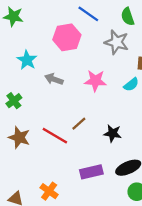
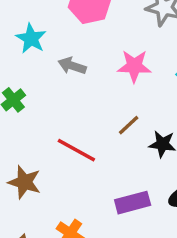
brown line: (79, 124) -> (129, 125), moved
brown star: (19, 137) -> (24, 182), moved

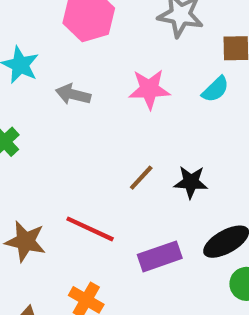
brown line: (129, 125) -> (141, 178), moved
red line: (76, 150) -> (90, 229), moved

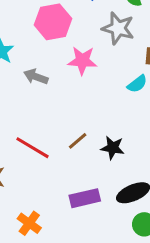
pink star: (149, 89) -> (82, 61), moved
red line: (90, 229) -> (32, 148), moved

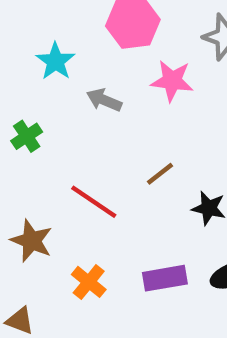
brown line: (78, 141) -> (160, 174), moved
orange cross: (29, 223) -> (89, 282), moved

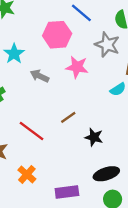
purple rectangle: (165, 278) -> (67, 192), moved

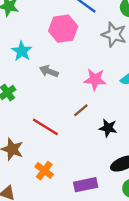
pink star: (77, 67) -> (95, 79), moved

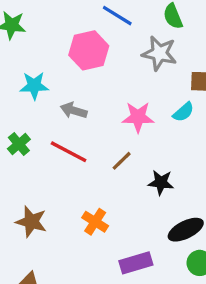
cyan star: (22, 51) -> (34, 86), turned -30
red line: (45, 127) -> (69, 152), moved
orange cross: (44, 171) -> (95, 222), moved

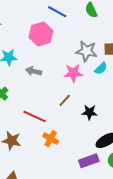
gray star: (159, 53) -> (86, 51), moved
red line: (69, 152) -> (35, 116), moved
purple rectangle: (136, 263) -> (89, 161), moved

